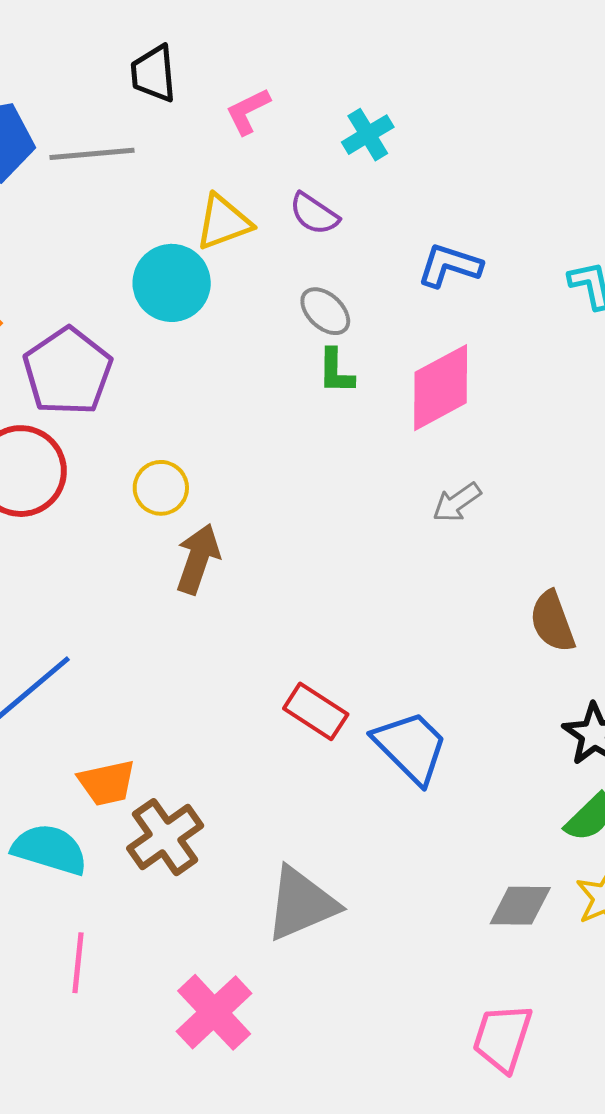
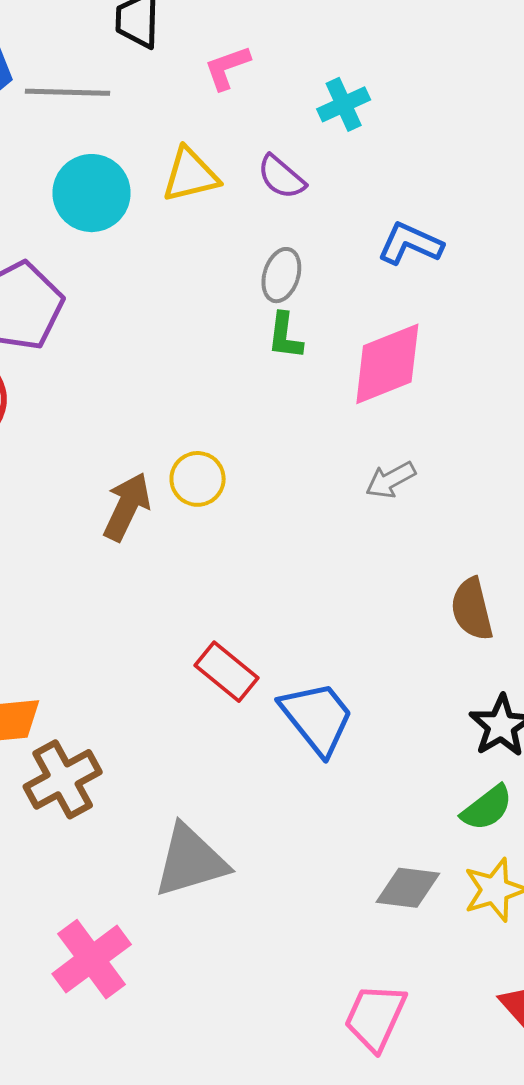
cyan circle: (172, 283) -> (92, 193), moved
gray ellipse: (325, 311) -> (281, 275), turned 58
yellow circle: (161, 488) -> (198, 479), moved

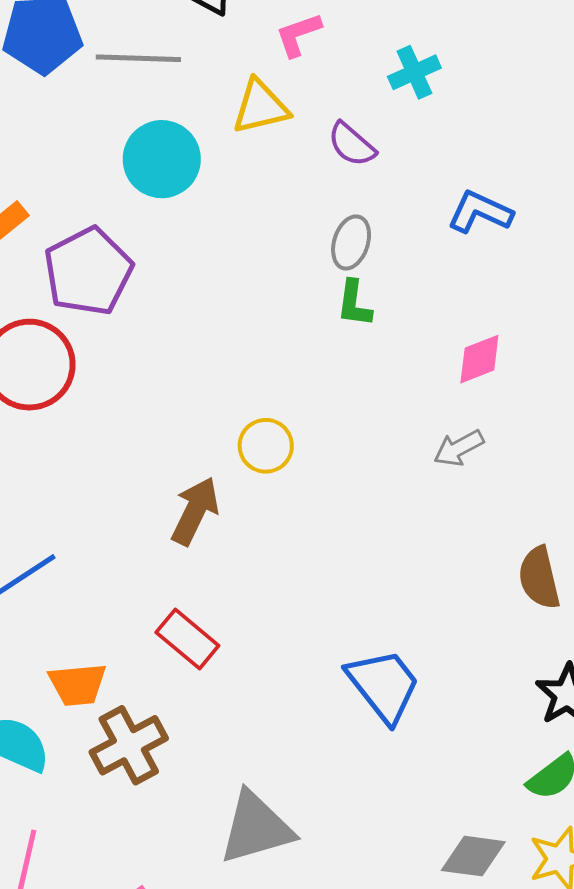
yellow triangle: (190, 175) -> (261, 107), moved
pink diamond: (387, 364) -> (479, 359), moved, size x0.6
brown arrow: (127, 507) -> (195, 511), moved
red rectangle: (227, 672) -> (187, 639), moved

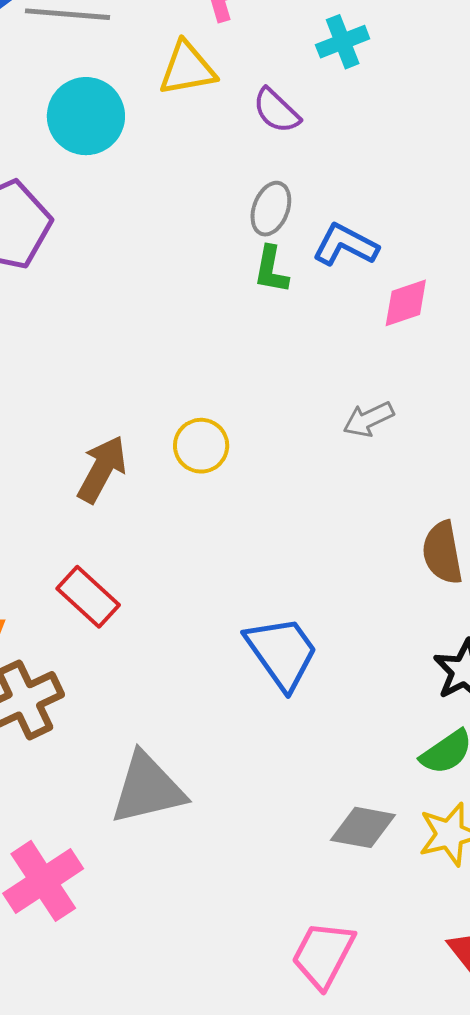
blue L-shape: (480, 212) -> (345, 245), moved
pink diamond: (479, 359) -> (406, 303), moved
yellow circle: (266, 446) -> (201, 446), moved

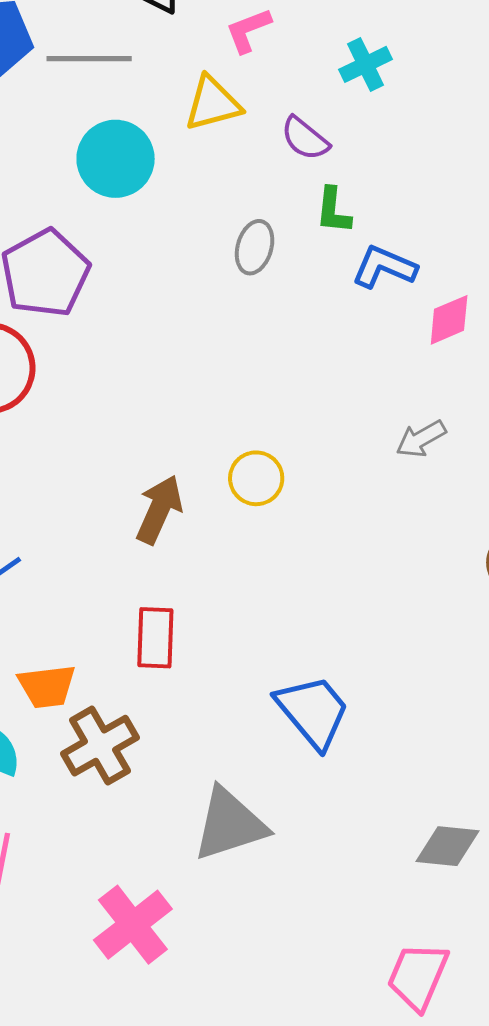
gray ellipse: (271, 209) -> (255, 247), moved
green L-shape: (271, 270) -> (333, 211), moved
red rectangle: (88, 597) -> (155, 638), turned 54
blue trapezoid: (282, 653) -> (313, 712), moved

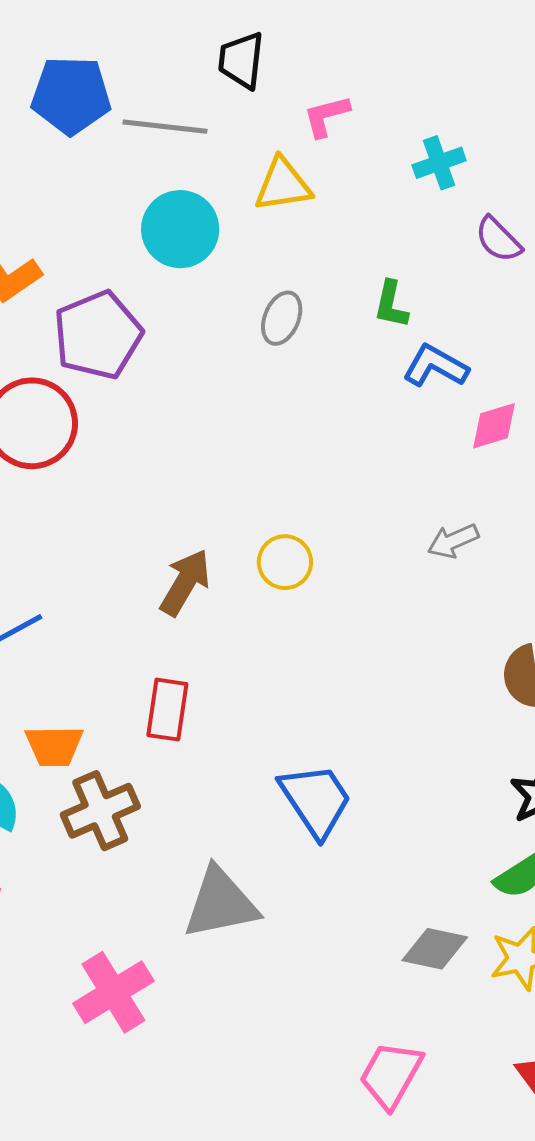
purple semicircle: (305, 138) -> (498, 240), moved
gray ellipse: (255, 247) -> (282, 318), moved

